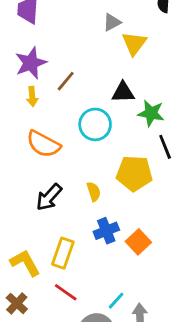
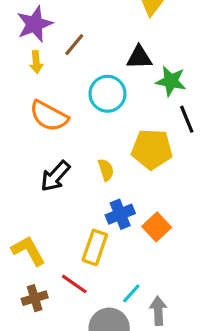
yellow rectangle: (63, 253) -> (95, 247), moved
brown cross: (17, 303) -> (35, 298), moved, turned 30

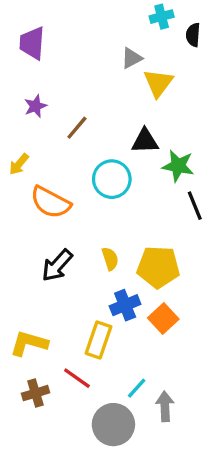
purple star: (35, 24) -> (36, 106), size x0.6
yellow arrow: (36, 62) -> (19, 164), moved, turned 45
yellow pentagon: (152, 149) -> (158, 267), moved
yellow L-shape: (28, 251) -> (29, 343), turned -45

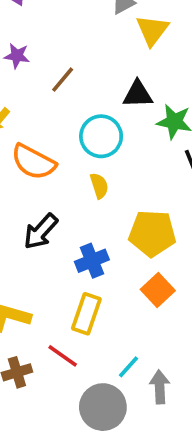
purple star: (36, 106) -> (17, 56), turned 30
yellow semicircle: (110, 259) -> (99, 186), moved
blue cross: (125, 305) -> (92, 261), moved

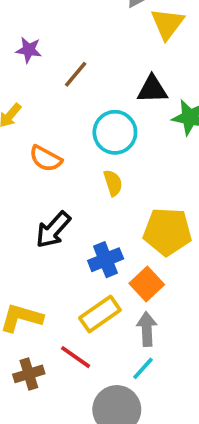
orange semicircle: (33, 162) -> (46, 159), size x0.7
orange square: (158, 290) -> (147, 284), moved
yellow rectangle: (86, 314) -> (100, 314), turned 36
gray arrow: (160, 387) -> (147, 329), moved

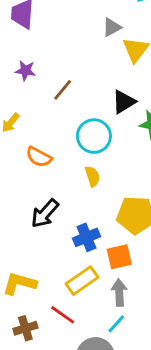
black triangle: (152, 89) -> (124, 102), turned -30
orange square: (147, 284) -> (119, 257), turned 30

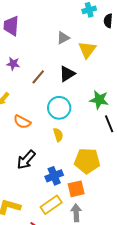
gray triangle: (112, 27) -> (63, 38), moved
black triangle: (124, 102) -> (67, 74), moved

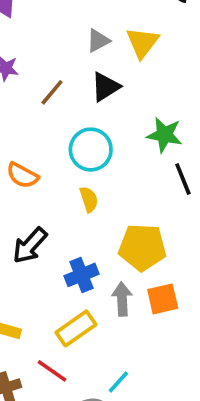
gray triangle: (63, 38) -> (98, 41), moved
orange square: (76, 189) -> (163, 299), moved
gray arrow: (76, 213) -> (122, 299), moved

